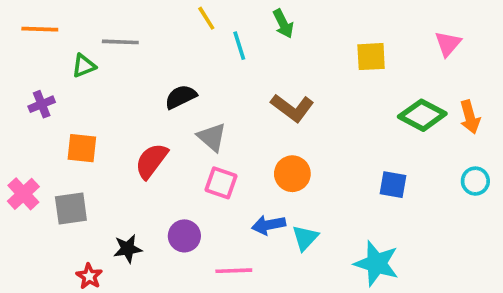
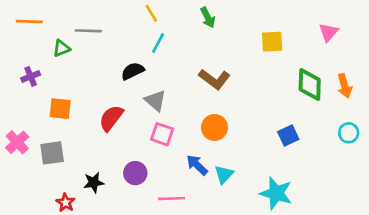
cyan line: (239, 46) -> (158, 43), moved, turned 45
green diamond: (422, 115) -> (310, 85), turned 64
blue square: (393, 185) -> (288, 136), turned -35
blue arrow: (269, 225) -> (197, 165), turned 55

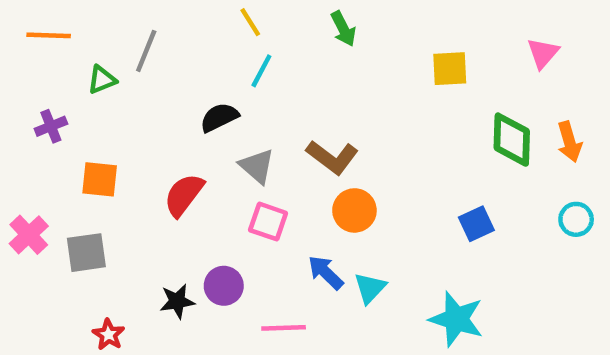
gray line: (88, 31) -> (146, 51), turned -70
brown L-shape: (214, 79) -> (332, 157), moved
black star: (94, 182) -> (177, 301), moved

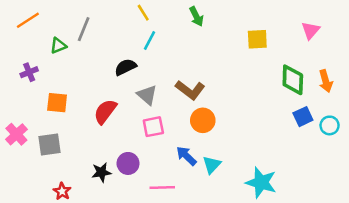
orange line: (49, 35) -> (28, 20), turned -35
pink square: (268, 222) -> (153, 127), turned -30
blue square: (476, 224) -> (303, 117), moved

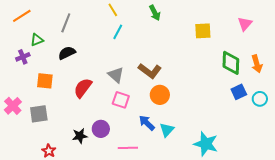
green triangle: (58, 46) -> (37, 40), moved
black semicircle: (125, 67) -> (67, 53), moved
pink square: (153, 127) -> (121, 100), turned 30

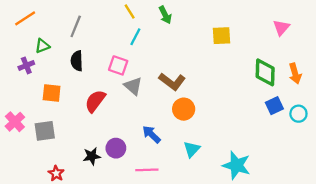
green arrow: (155, 13) -> (165, 15), moved
yellow square: (203, 31) -> (222, 36), moved
black semicircle: (67, 53) -> (77, 61), turned -66
pink square: (121, 100) -> (118, 65), moved
blue arrow: (147, 123) -> (151, 134), moved

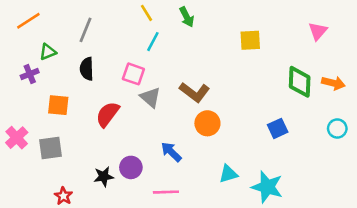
orange arrow: (295, 73) -> (333, 83), turned -60
blue square: (274, 106) -> (278, 128), moved
cyan triangle: (192, 149) -> (228, 174), moved, turned 30

